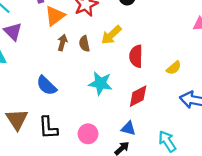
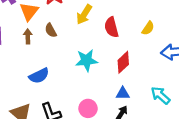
brown arrow: (62, 43) -> (28, 36), moved
brown semicircle: (84, 44) -> (51, 30), moved
blue semicircle: (47, 86) -> (39, 76), turned -54

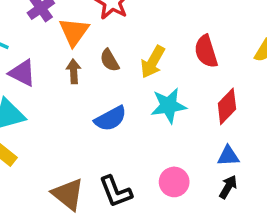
yellow arrow: (84, 14) -> (153, 62), moved
blue semicircle: (39, 76) -> (110, 119), moved

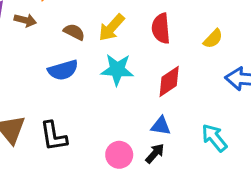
brown semicircle: (110, 60) -> (74, 32), moved, turned 135
brown arrow: (74, 71) -> (25, 20), moved, turned 95
pink circle: (174, 182) -> (119, 155), moved

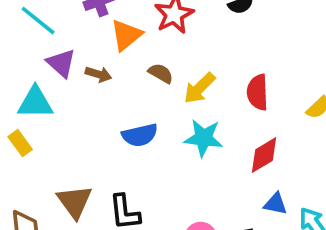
brown semicircle: (74, 32) -> (161, 73), moved
blue triangle: (161, 126) -> (275, 204), moved

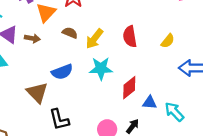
red diamond: (264, 155) -> (129, 88), moved
brown triangle: (75, 202) -> (37, 93), moved

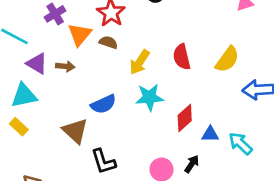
brown semicircle: (70, 33) -> (108, 42), moved
yellow semicircle: (168, 41) -> (227, 59), size x1.5

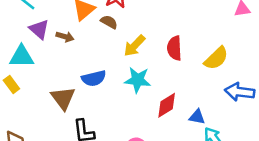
blue triangle: (210, 134) -> (197, 117), moved

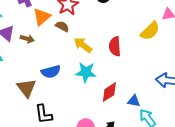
yellow arrow: (134, 46) -> (83, 45), turned 84
yellow semicircle: (216, 58) -> (150, 31), moved

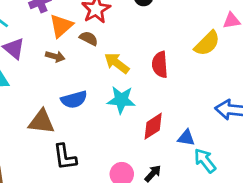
brown arrow: (27, 39) -> (55, 56), moved
brown triangle: (26, 88) -> (42, 122), turned -45

